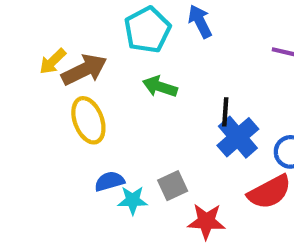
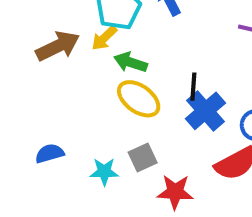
yellow arrow: (53, 61) -> (104, 38), moved
yellow ellipse: (88, 120) -> (139, 99), moved, turned -33
blue semicircle: (109, 181) -> (50, 153), moved

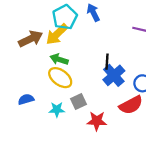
yellow arrow: (104, 38) -> (57, 34), size x1.5
green arrow: (131, 62) -> (59, 59), moved
yellow ellipse: (139, 99) -> (60, 78), moved

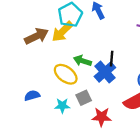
green arrow: (59, 59) -> (82, 61), moved
blue cross: (114, 75) -> (105, 72), moved

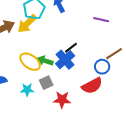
black line: (112, 59) -> (71, 48), turned 48
green arrow: (82, 61) -> (45, 61), moved

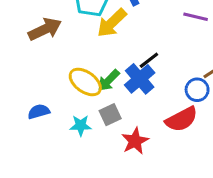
yellow arrow: (27, 24) -> (112, 23), moved
green arrow: (45, 61) -> (109, 80), turned -63
red star: (62, 100) -> (135, 141), turned -30

